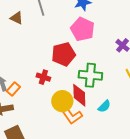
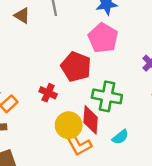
red pentagon: (63, 54) -> (76, 67), turned 30

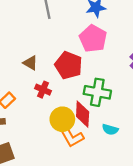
brown triangle: (22, 16) -> (30, 63), moved
cyan semicircle: (120, 137) -> (110, 129), turned 56

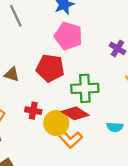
red cross: (43, 90) -> (33, 111), moved
red diamond: (83, 114) -> (75, 113), turned -48
cyan semicircle: (110, 129) -> (115, 127), moved

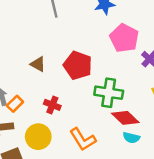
pink pentagon: (68, 36) -> (124, 38), moved
red diamond: (75, 113) -> (125, 118), moved
yellow circle: (56, 123) -> (38, 137), moved

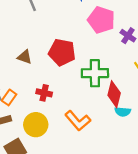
red diamond: (125, 118) -> (114, 94), turned 70

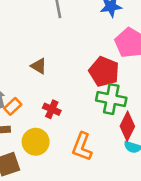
red pentagon: (62, 52) -> (104, 72), moved
orange L-shape: (78, 121) -> (82, 147), turned 50

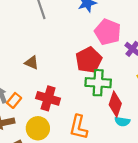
red pentagon: (104, 72) -> (89, 60), turned 30
red cross: (52, 109) -> (48, 98), size x1.5

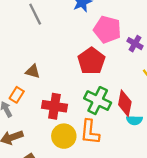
green cross: (98, 83) -> (98, 101), moved, turned 30
orange rectangle: (14, 100) -> (17, 95), moved
yellow circle: (38, 128) -> (64, 136), moved

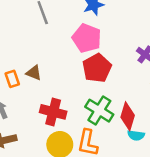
pink pentagon: (107, 29) -> (87, 38), moved
orange rectangle: (17, 95) -> (12, 79), moved, turned -56

